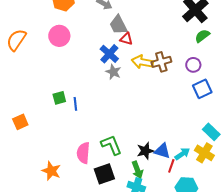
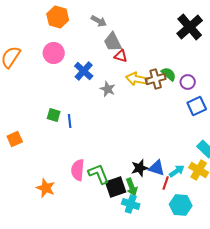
green semicircle: (202, 36) -> (169, 74), moved, turned 77
blue cross: (109, 54) -> (84, 71), moved
green square: (59, 98) -> (54, 115), turned 32
green L-shape: (111, 145) -> (99, 174), moved
black square: (104, 174) -> (116, 187), moved

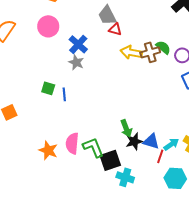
gray star: (108, 89) -> (76, 62), moved
green arrow: (132, 187) -> (126, 128), moved
orange star: (46, 188) -> (48, 150), moved

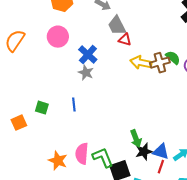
green square: (48, 88) -> (42, 108), moved
red line: (160, 156) -> (161, 167), moved

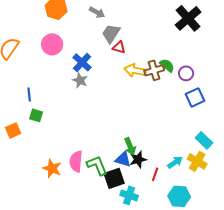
gray trapezoid: (117, 26) -> (111, 33), turned 60
blue line: (74, 105) -> (29, 94), moved
blue triangle: (161, 152) -> (123, 159), moved

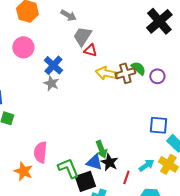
blue square: (195, 97) -> (158, 125), moved, turned 30
black star: (138, 159) -> (109, 162), turned -30
pink semicircle: (76, 161) -> (40, 152), moved

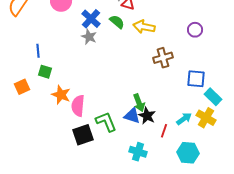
green semicircle: (138, 68) -> (117, 22), moved
brown cross: (125, 73) -> (163, 58), moved
orange star: (23, 171) -> (61, 95), moved
black square: (85, 181) -> (83, 135), moved

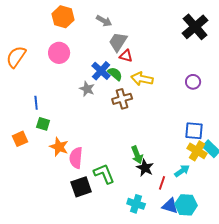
blue cross: (91, 19) -> (101, 71), moved
brown cross: (163, 58) -> (122, 99), moved
blue triangle: (132, 116) -> (170, 206), moved
yellow cross: (206, 118) -> (197, 151), moved

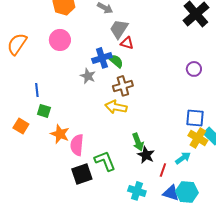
blue cross: (101, 71) -> (102, 58), turned 30
yellow arrow: (142, 79) -> (116, 107), moved
orange square: (20, 139) -> (21, 126), turned -35

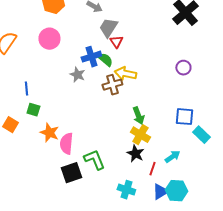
red triangle: (127, 43) -> (116, 42), turned 40
yellow arrow: (116, 107) -> (125, 74), moved
yellow cross: (198, 138) -> (140, 135), moved
green arrow: (138, 142) -> (138, 116), moved
blue triangle: (171, 193) -> (160, 192), turned -48

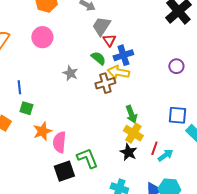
blue cross: (91, 57) -> (123, 55), moved
orange star: (49, 133) -> (42, 131), turned 30
red line: (152, 169) -> (154, 148), moved

